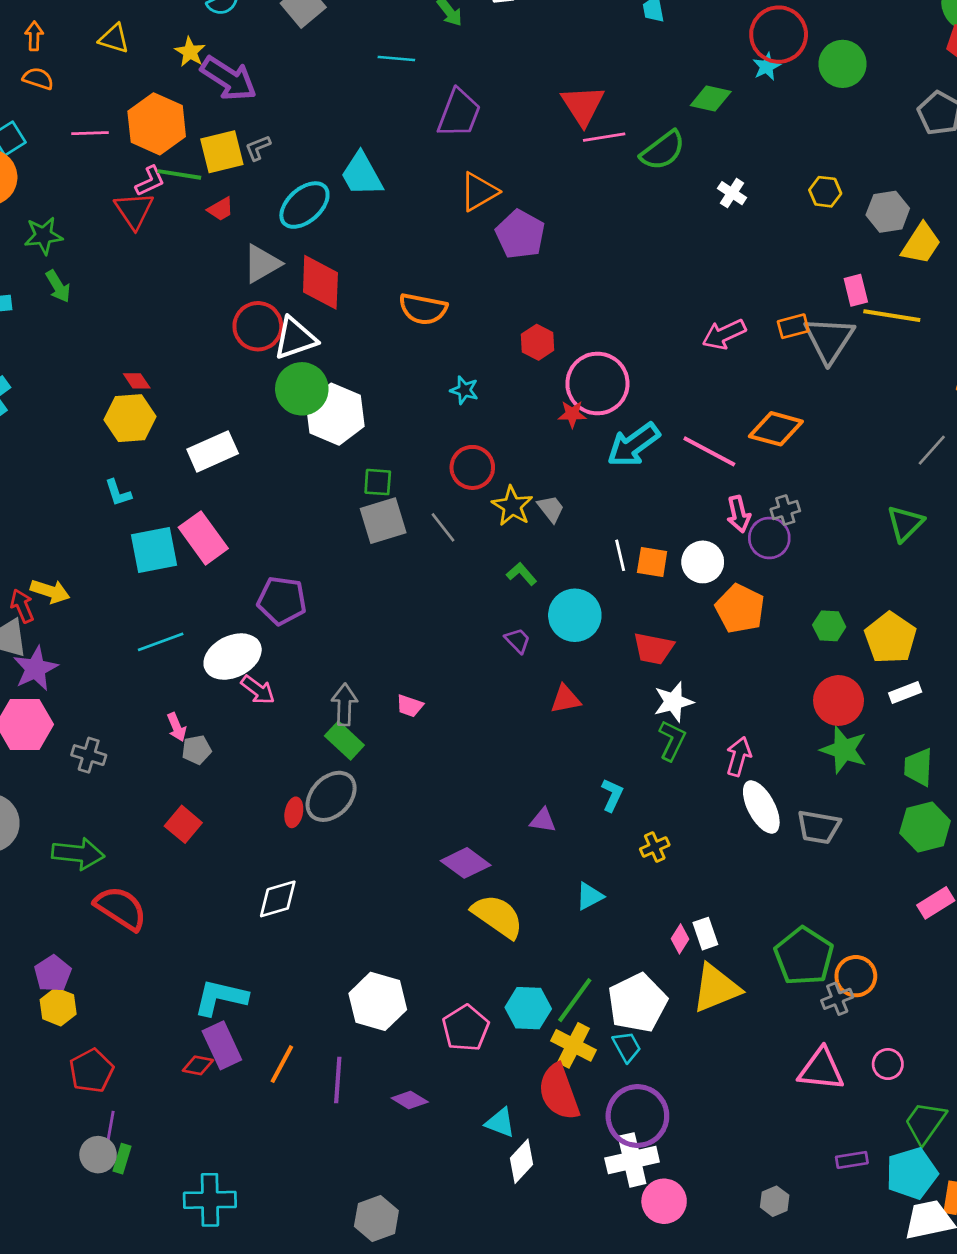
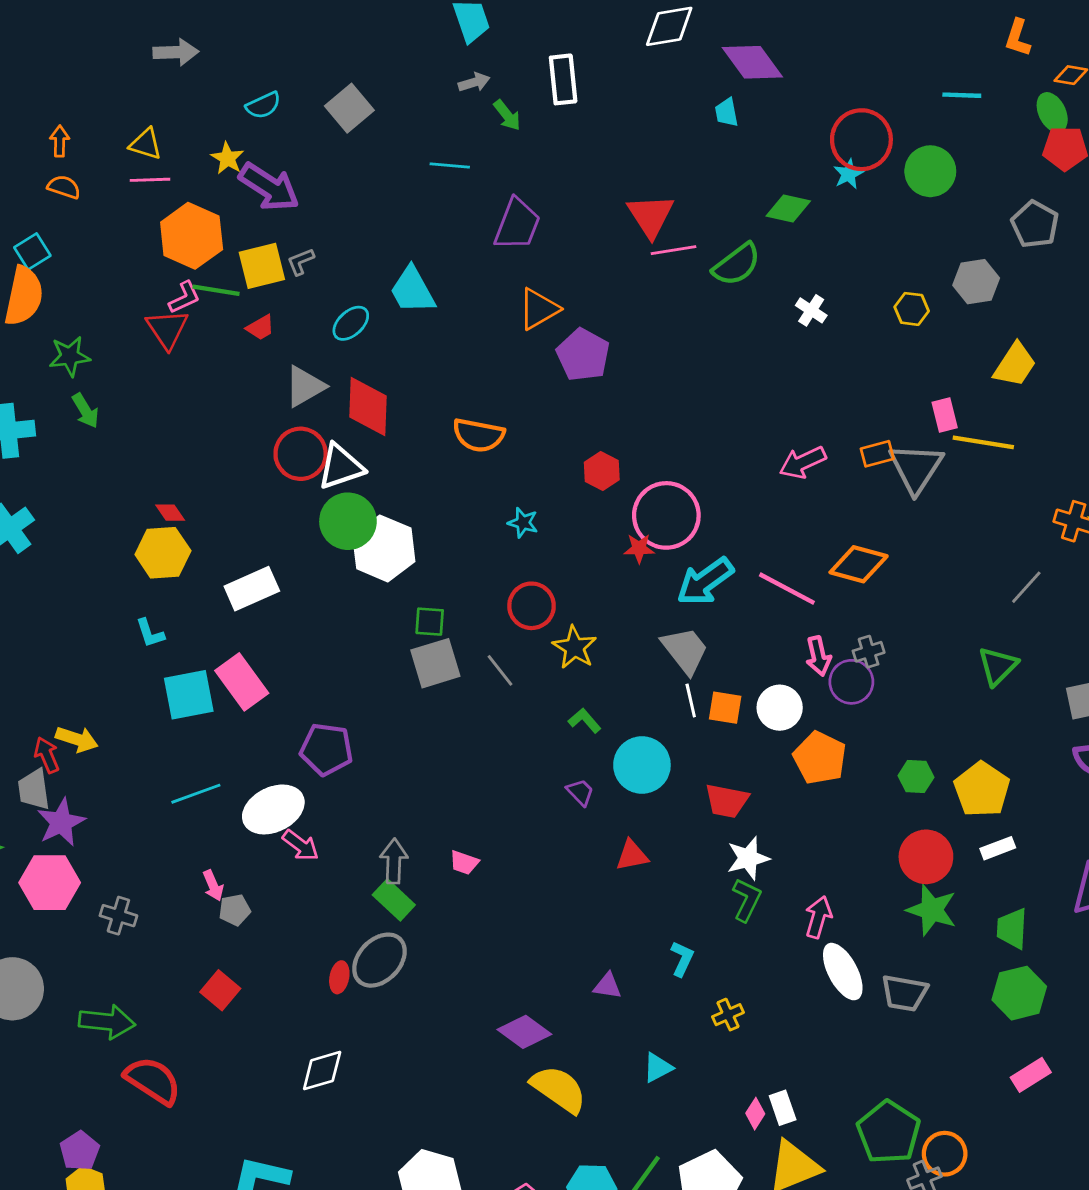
pink line: (90, 133) -> (150, 180), moved
cyan ellipse: (304, 205) -> (351, 323), size x0.7
gray hexagon: (888, 212) -> (976, 282), moved
gray trapezoid: (551, 509) -> (685, 650), moved, size x1.6

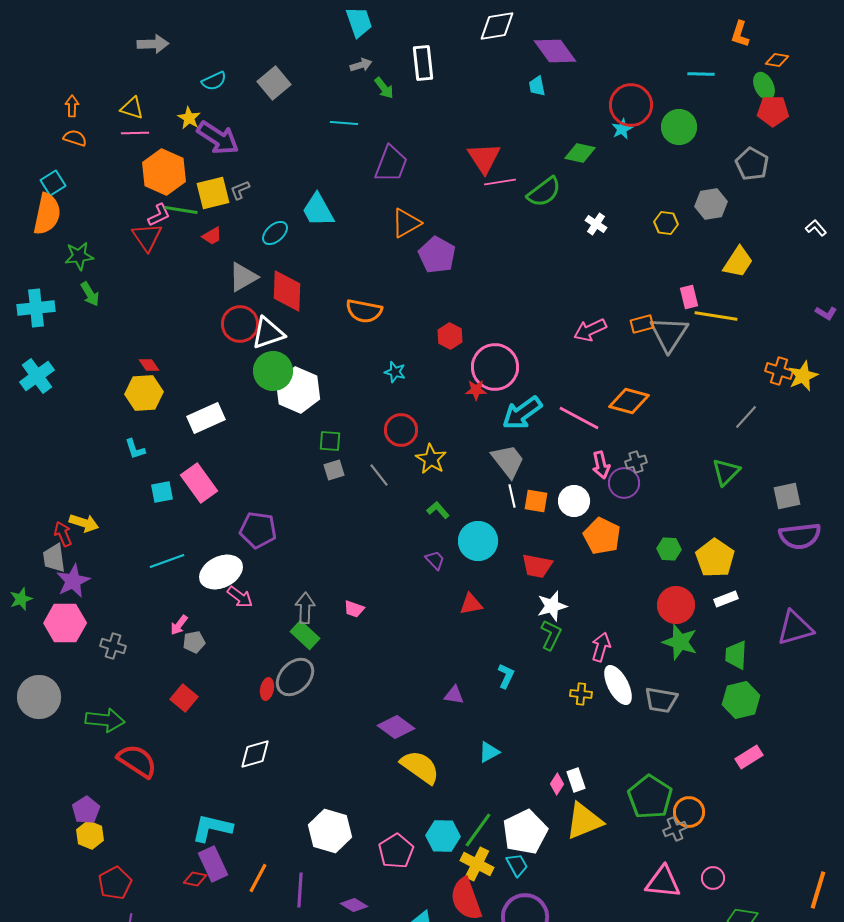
gray square: (435, 663) -> (334, 470), size x0.6
cyan square: (189, 695) -> (162, 492), size x0.6
pink arrow: (213, 886) -> (179, 625), turned 60
yellow cross: (728, 1015) -> (581, 694), moved, turned 30

